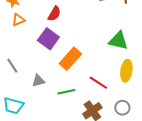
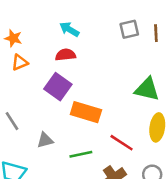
red semicircle: (54, 14) -> (66, 55), turned -126
orange rectangle: (70, 59) -> (86, 112), turned 65

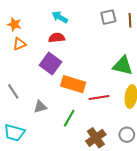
red line: (122, 143) -> (99, 98), moved, turned -42
green line: (81, 154) -> (69, 118), turned -48

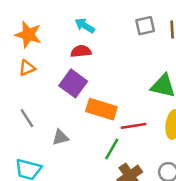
orange star: (14, 24) -> (28, 35), size x1.5
orange triangle: (20, 44) -> (27, 68), moved
green line: (69, 118) -> (112, 149), moved

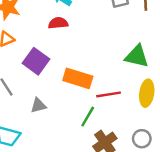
purple square: (73, 83) -> (36, 61), moved

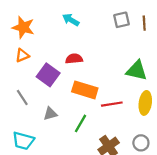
red semicircle: (58, 23) -> (74, 59), moved
green line: (88, 117) -> (80, 123), moved

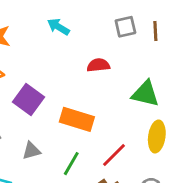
red semicircle: (74, 59) -> (98, 65), moved
red line: (112, 104) -> (114, 155), moved, turned -36

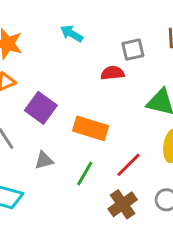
gray square: (125, 27) -> (133, 50), moved

